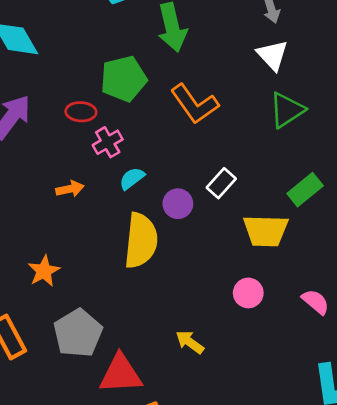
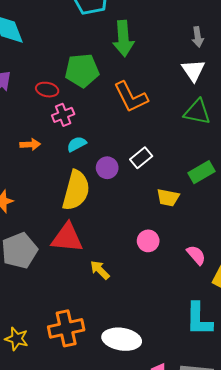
green triangle: (287, 110) -> (197, 112), turned 36
yellow trapezoid: (266, 231) -> (168, 198), size x0.7
red triangle: (121, 374) -> (67, 238), moved

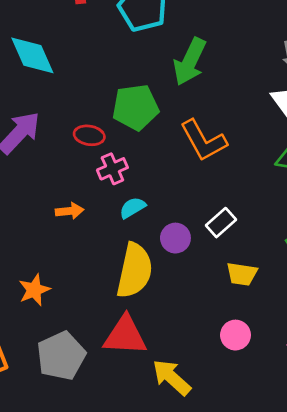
green arrow: (123, 39) -> (190, 62), turned 32
yellow trapezoid: (168, 198) -> (242, 274), moved
yellow arrow: (100, 270) -> (172, 377), size x1.4

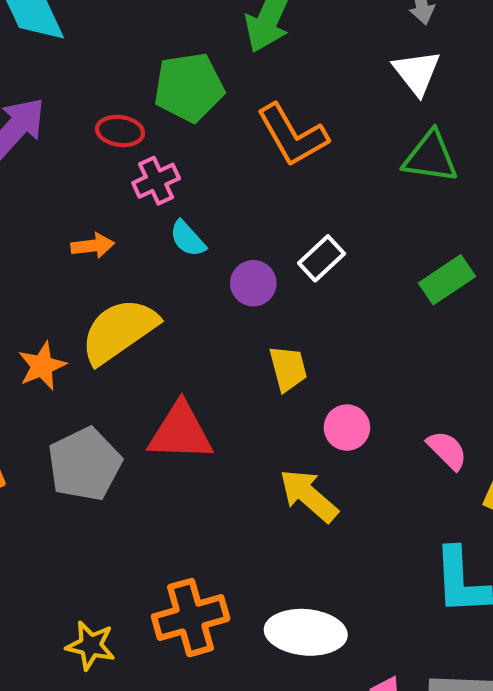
cyan semicircle: (133, 208) -> (188, 239), turned -100
yellow semicircle: (134, 271) -> (119, 331), moved, turned -136
yellow trapezoid: (242, 274) -> (288, 369), moved, turned -112
yellow arrow: (172, 377) -> (309, 496), moved

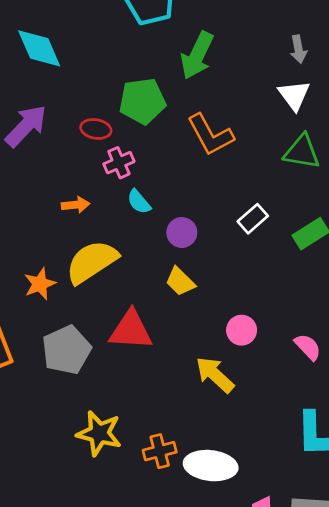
white rectangle: (322, 258) -> (253, 219), moved
yellow trapezoid: (288, 369) -> (180, 281), moved, turned 148
orange cross: (191, 618) -> (160, 451), moved, size x0.7
yellow star: (91, 645) -> (99, 433), moved, size x1.4

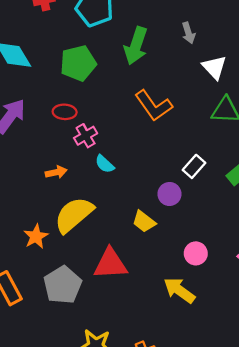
gray arrow: (298, 49) -> (188, 33), moved
green pentagon: (142, 101) -> (78, 63), moved
purple circle: (182, 233) -> (169, 194), moved

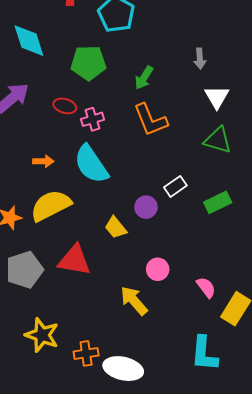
green arrow: (136, 46) -> (144, 78), moved, size x0.7
pink cross: (86, 136) -> (93, 119), moved
cyan semicircle: (105, 164) -> (91, 164), size x2.0

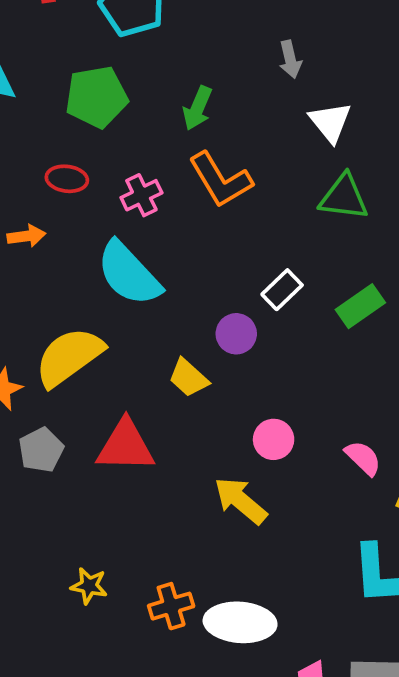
pink cross: (93, 119) -> (141, 195), moved
orange arrow: (43, 161) -> (26, 236), moved
gray pentagon: (24, 270) -> (41, 450), moved, size x0.7
yellow star: (42, 335) -> (89, 586), size x0.6

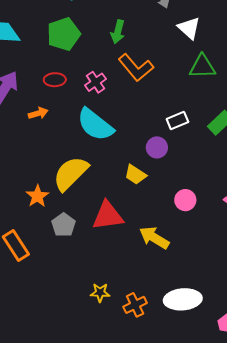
white rectangle: (282, 290) -> (177, 120), turned 30
yellow arrow: (241, 501) -> (154, 238), moved
orange cross: (171, 606) -> (135, 305), moved

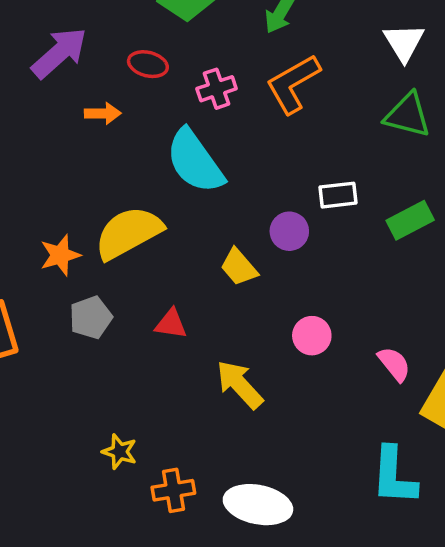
orange L-shape: (136, 68) -> (293, 84), turned 84
red triangle: (108, 216) -> (171, 324), size x0.6

